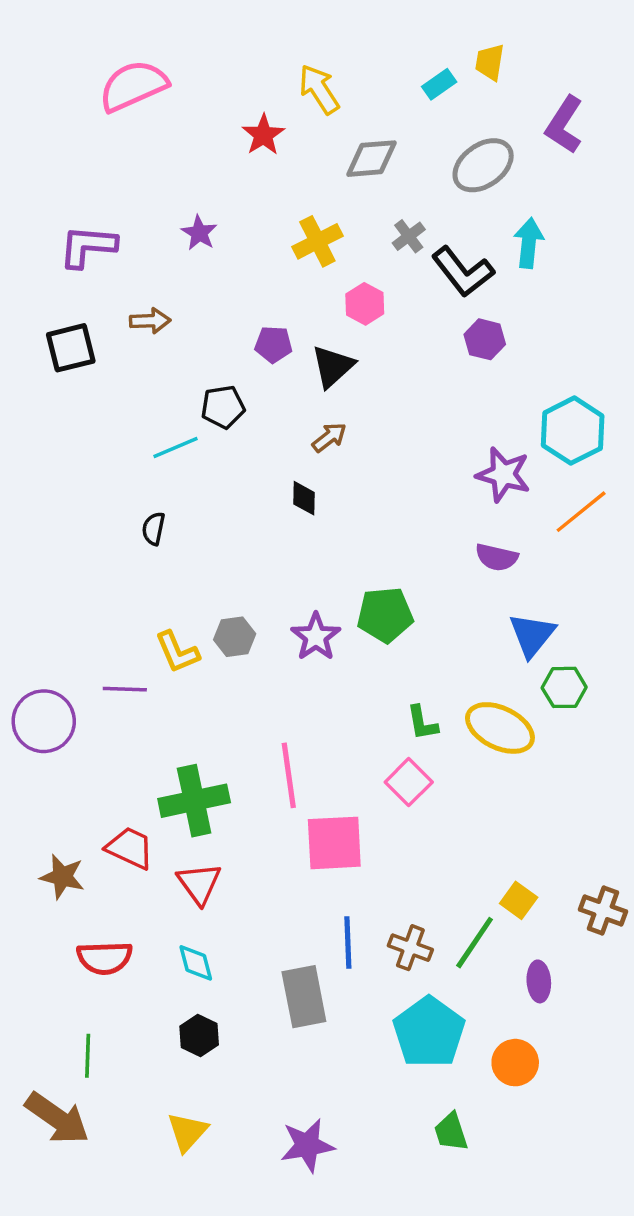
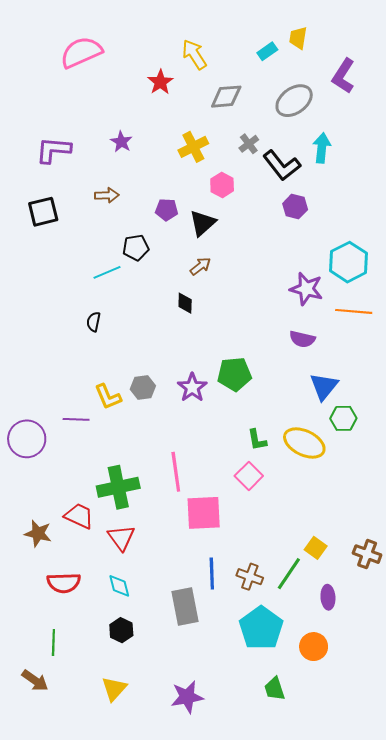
brown arrow: (150, 321) -> (107, 195), moved
orange line: (581, 512) -> (354, 311), turned 44
brown arrow: (57, 1118) -> (35, 680), size x0.7

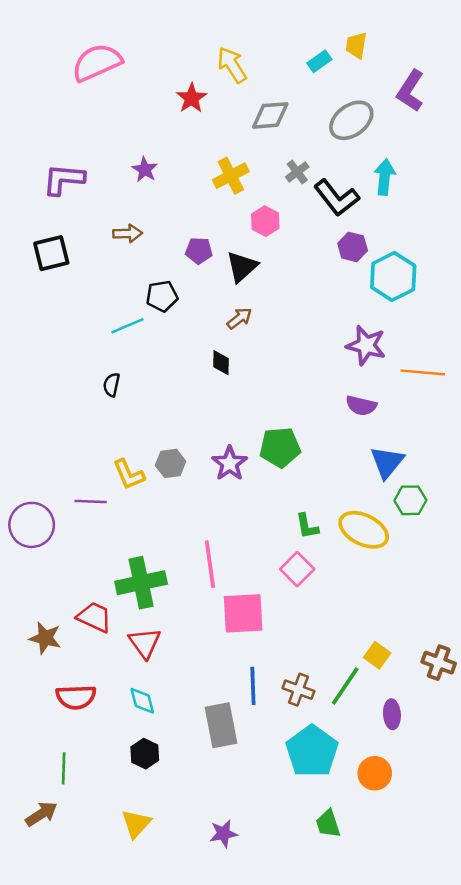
cyan hexagon: (349, 262) -> (393, 276), moved
brown arrow: (35, 680) -> (41, 814), turned -68
purple star: (187, 697) -> (223, 834), size x0.7

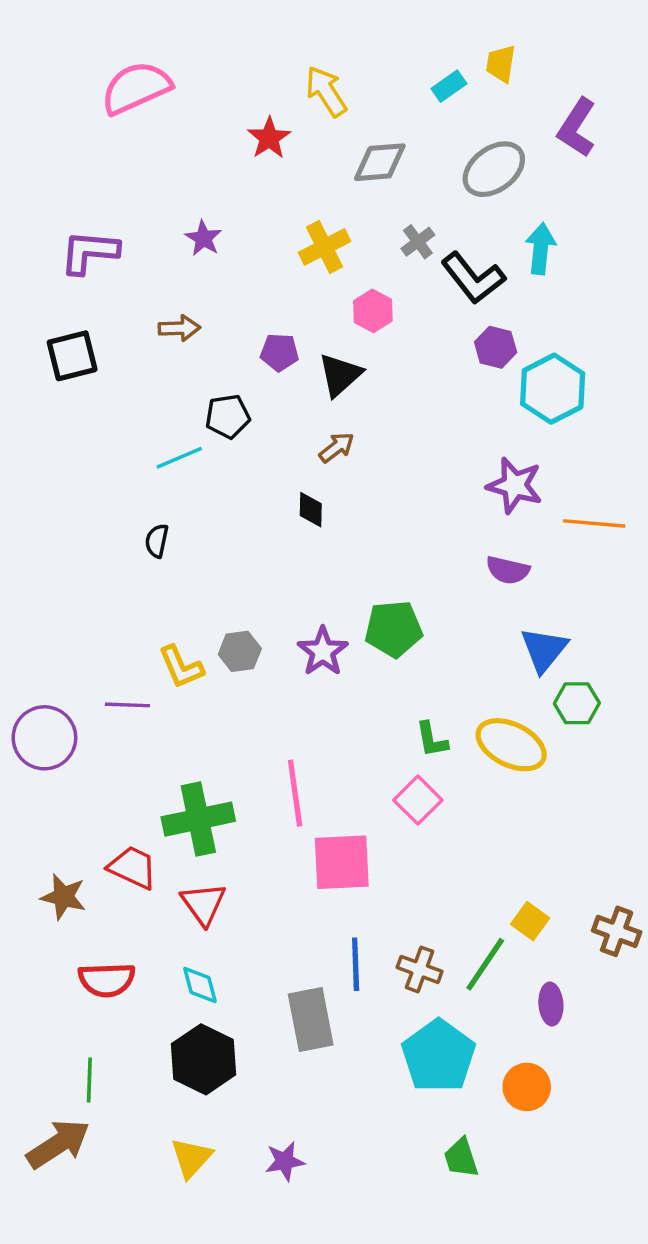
black hexagon: (145, 754) -> (203, 1059), size x1.6
brown arrow: (41, 814) -> (58, 1144), size x1.4
purple star: (223, 834) -> (285, 1161), moved

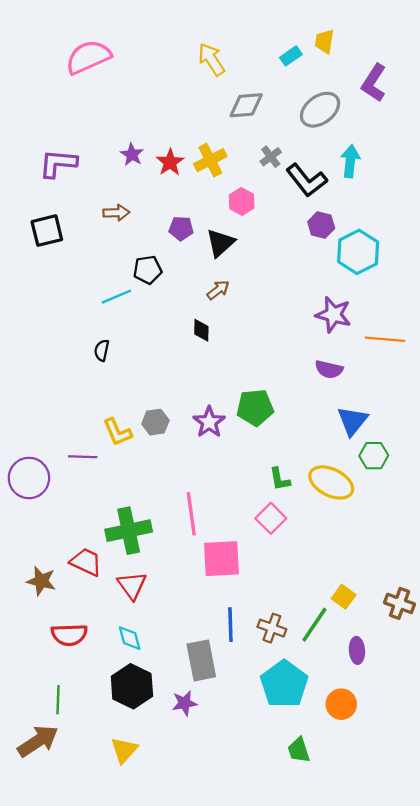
red star: (269, 138) -> (170, 162), moved
purple star: (285, 1161) -> (185, 703), moved

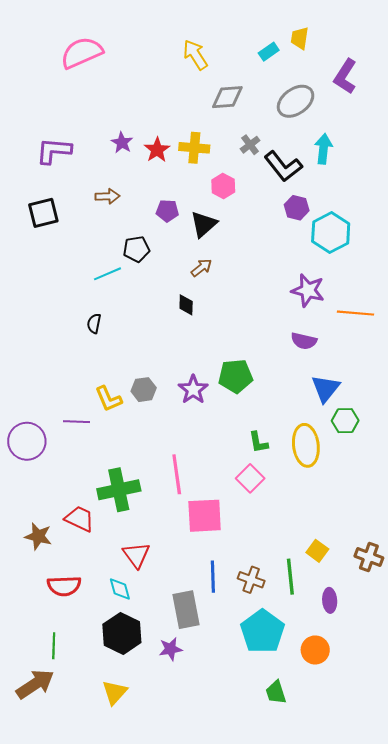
yellow cross: (210, 160) -> (194, 148), turned 32
yellow ellipse: (331, 482) -> (306, 445), turned 57
red triangle: (132, 585) -> (136, 555), moved
green line: (314, 625) -> (290, 577), turned -40

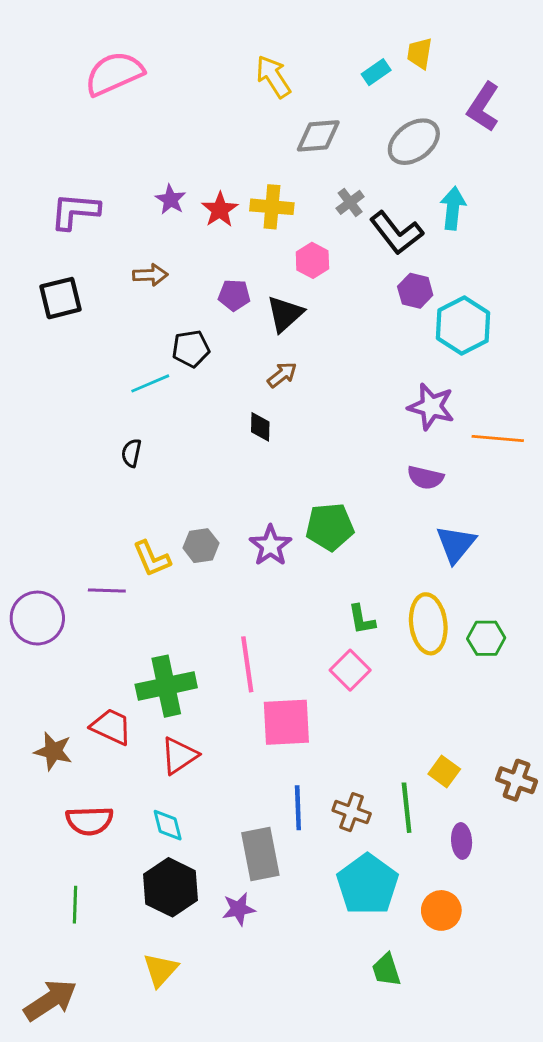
green hexagon: (345, 421) -> (486, 638), moved
red triangle: (136, 555) -> (179, 756), moved, turned 32
brown arrow: (35, 684) -> (50, 1000), moved

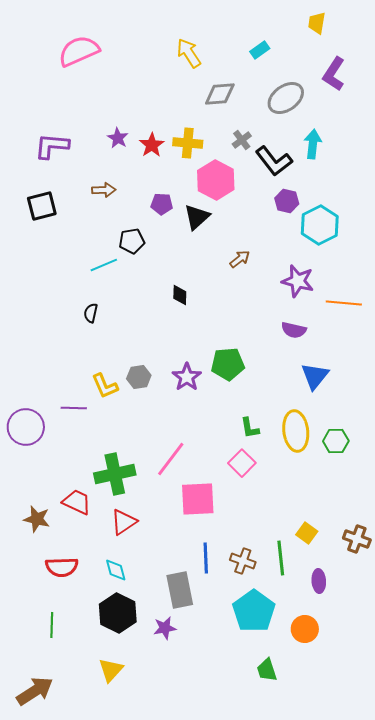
yellow trapezoid: (420, 53) -> (317, 23), moved
pink hexagon: (312, 260) -> (216, 180), size x1.6
brown arrow: (282, 375) -> (240, 259), moved
pink line: (247, 664) -> (171, 459), turned 45

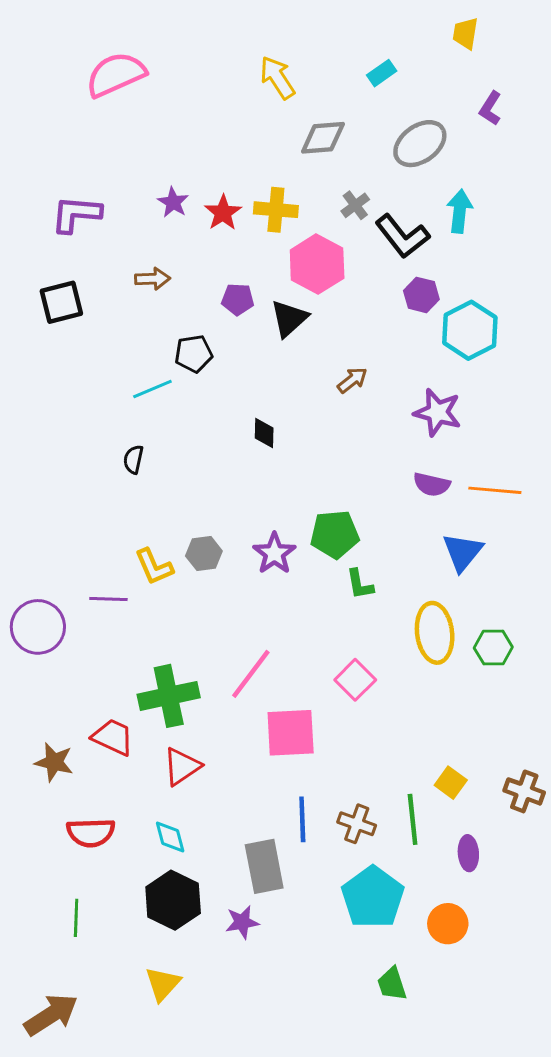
purple L-shape: (334, 74) -> (490, 108), size x0.7
orange line: (344, 303) -> (495, 490), moved
green L-shape: (250, 428) -> (360, 584), moved

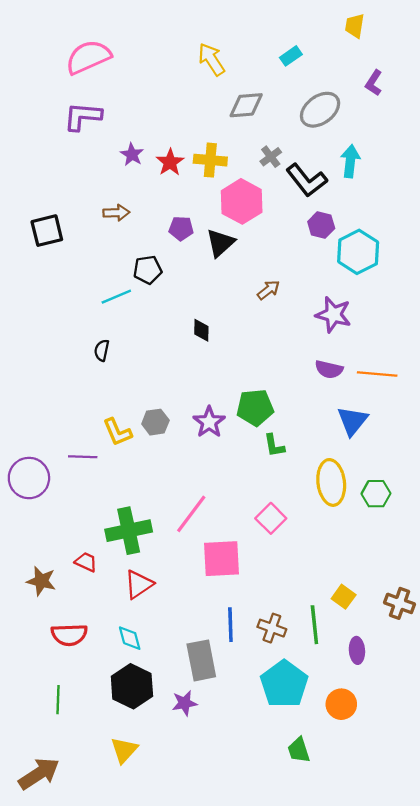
purple L-shape: (76, 214) -> (83, 116), moved
red trapezoid: (113, 737) -> (86, 562), size x0.7

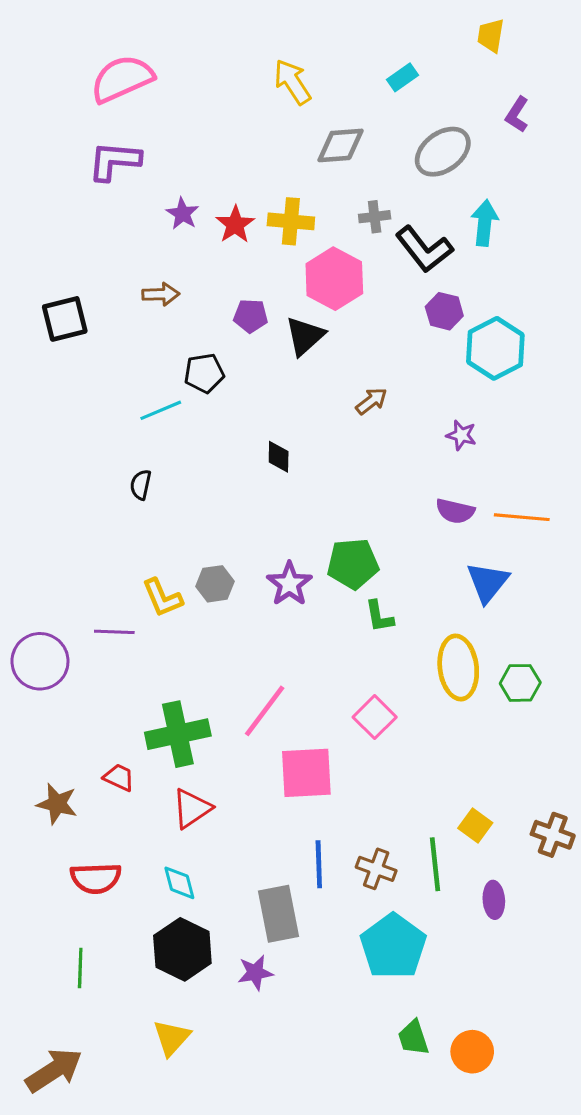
gray cross: (271, 157) -> (375, 217), turned 30
purple star: (333, 315) -> (461, 435), size x0.6
orange circle: (341, 704) -> (472, 1052), moved

